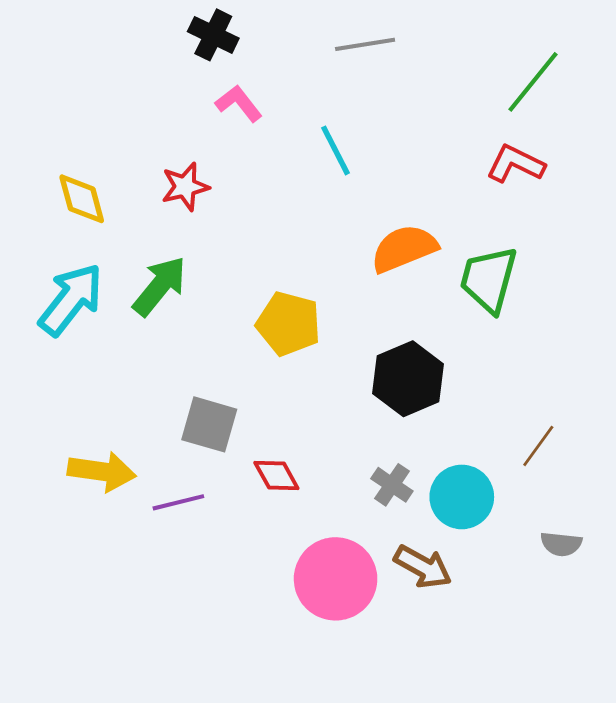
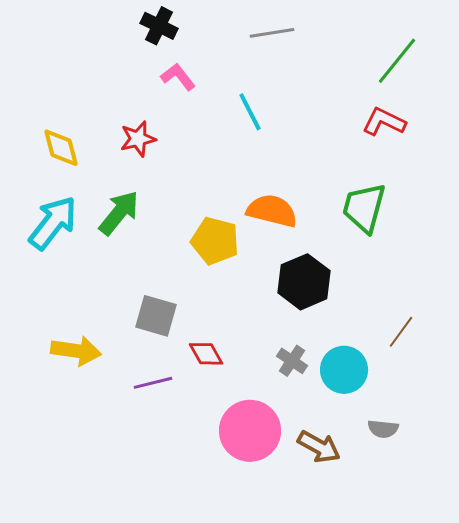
orange semicircle: (404, 248) -> (272, 211), moved, turned 36
purple line: (178, 502) -> (153, 383), moved
gray semicircle: (561, 544) -> (383, 429), moved
brown arrow: (423, 567) -> (319, 447), moved

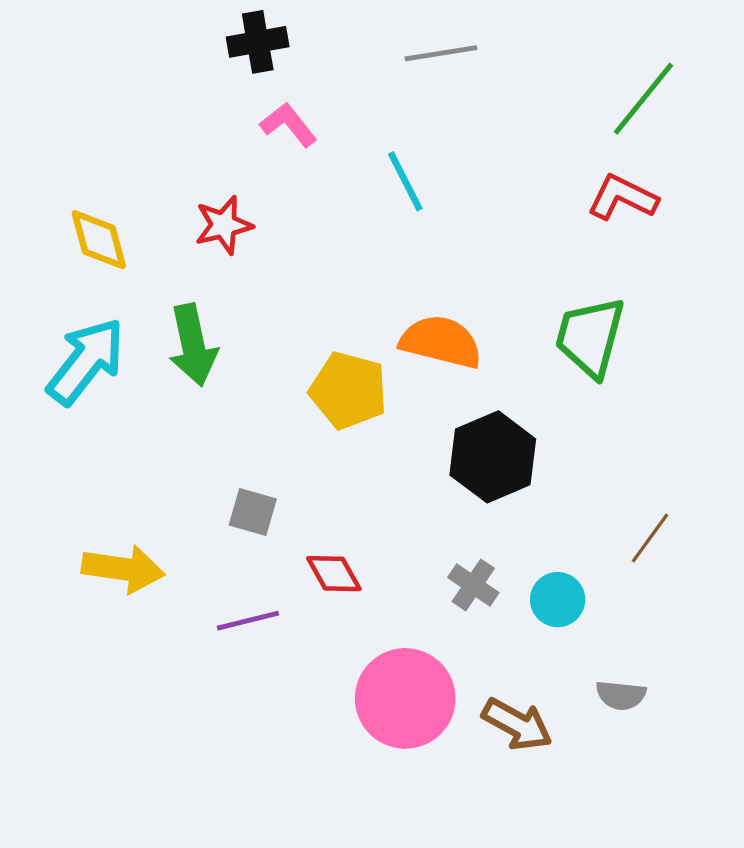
black cross: (159, 26) -> (258, 42), turned -36
green arrow: (119, 213) -> (193, 345), turned 129
gray square: (156, 316) -> (253, 512), size x0.7
cyan circle: (344, 370) -> (558, 600), size x0.7

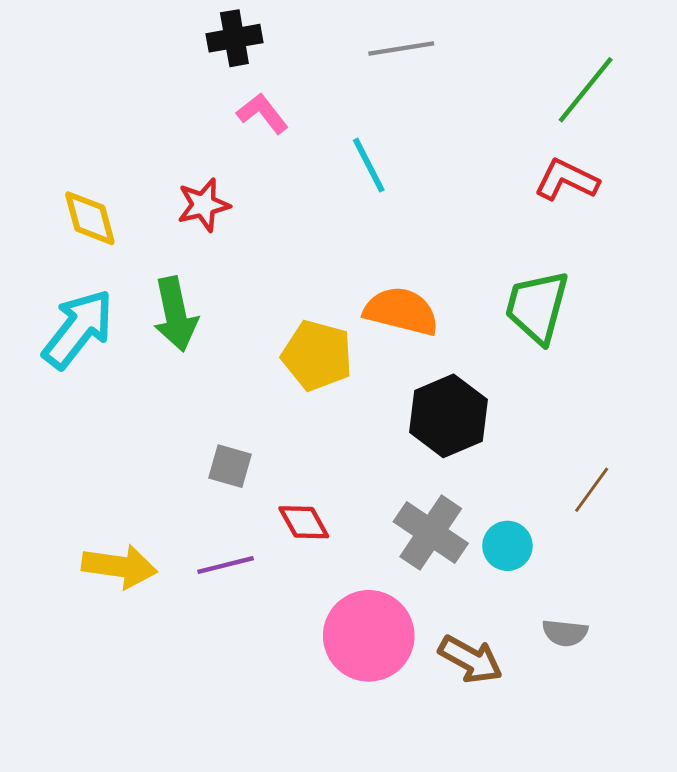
yellow arrow: (123, 569) -> (119, 566), moved
gray cross: (473, 585) -> (431, 533), size x1.6

